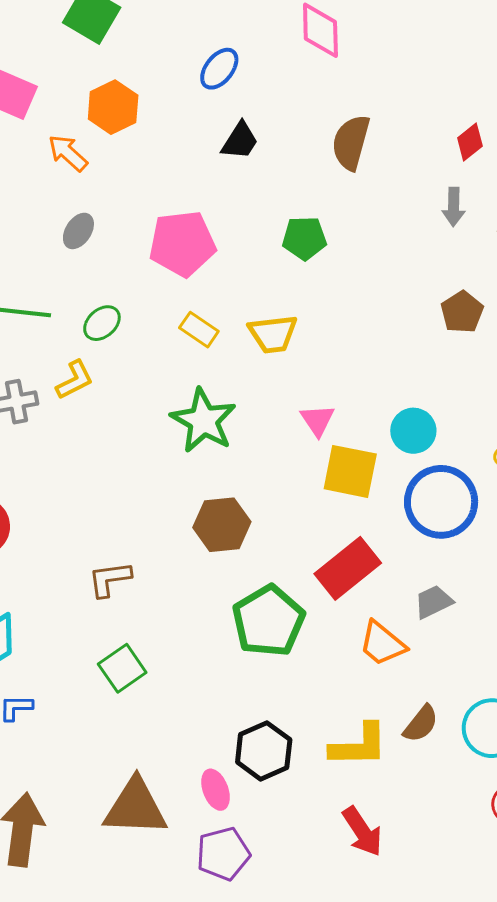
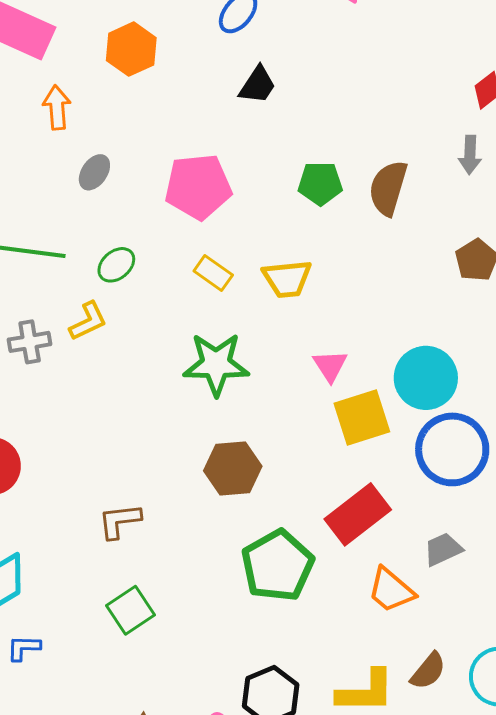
brown semicircle: (351, 142) -> (388, 188), moved
orange arrow: (68, 153) -> (57, 107), moved, turned 42
green star: (203, 421) -> (216, 364), turned -30
cyan circle: (413, 431) -> (426, 378), size x1.4
yellow square: (350, 471) -> (362, 417), turned -30

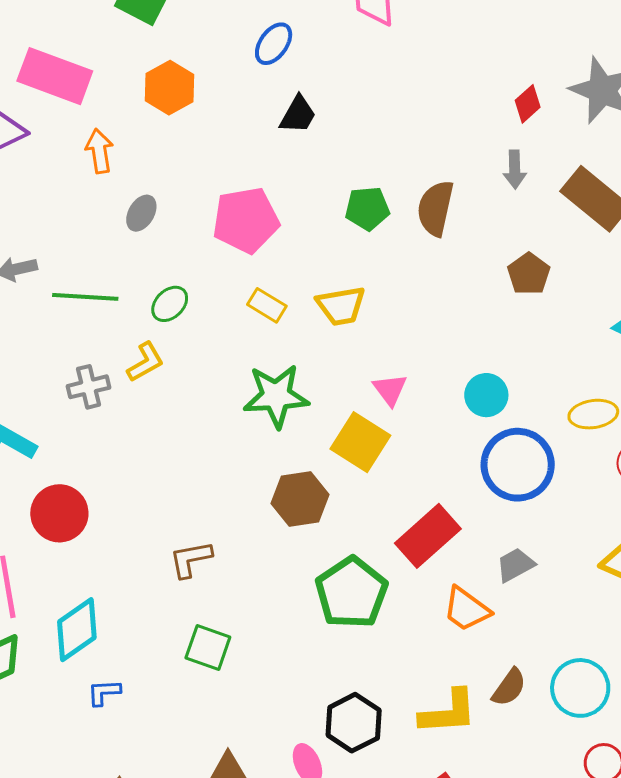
cyan circle: (426, 378) -> (486, 395), size x0.7
yellow square: (362, 417) -> (360, 442), moved, turned -36
green square: (130, 610) -> (208, 647), turned -33

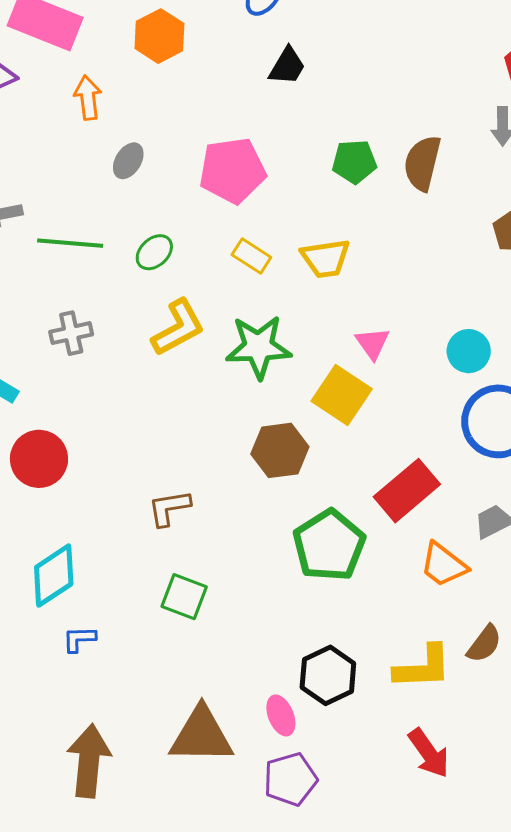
yellow L-shape: (145, 362) -> (178, 328), moved, size x1.4

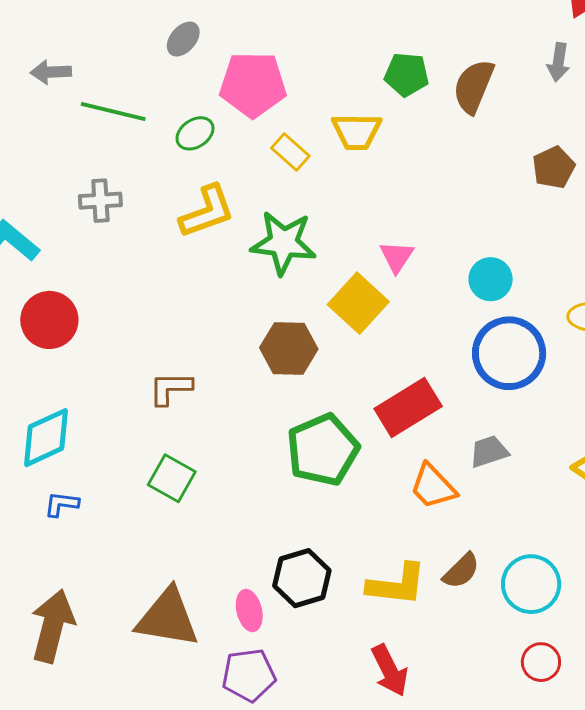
pink pentagon: (233, 170) -> (253, 85), moved
yellow trapezoid: (326, 258) -> (357, 131), moved

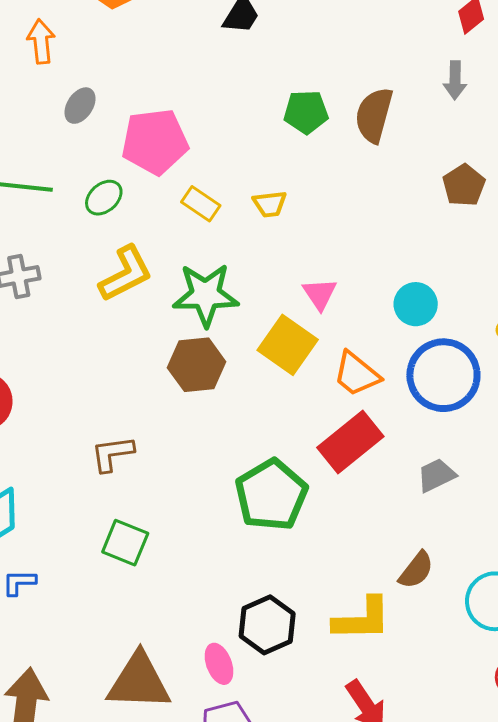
yellow trapezoid: (357, 131) -> (270, 204), moved, size x0.7
brown hexagon: (289, 348) -> (197, 365), moved
orange trapezoid: (433, 486) -> (356, 374), moved
brown semicircle: (461, 571) -> (416, 570), moved

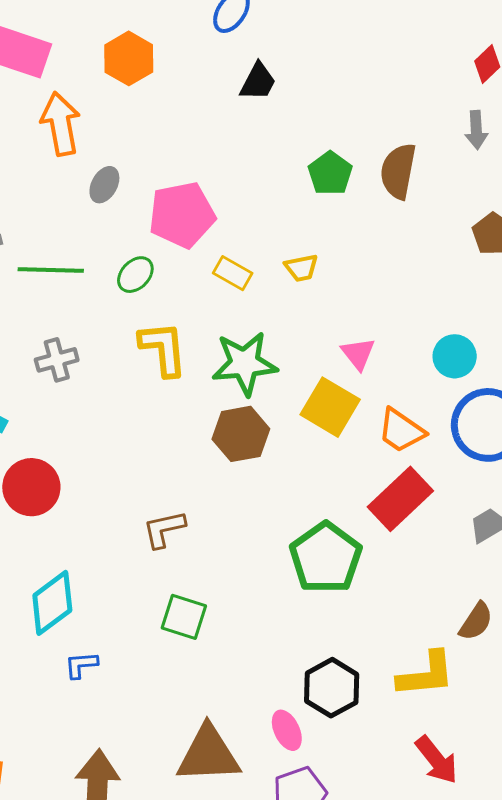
orange arrow: (41, 41) -> (61, 124), size x1.4
green pentagon: (306, 112) -> (330, 173), turned -30
yellow L-shape: (126, 274) -> (163, 349), turned -64

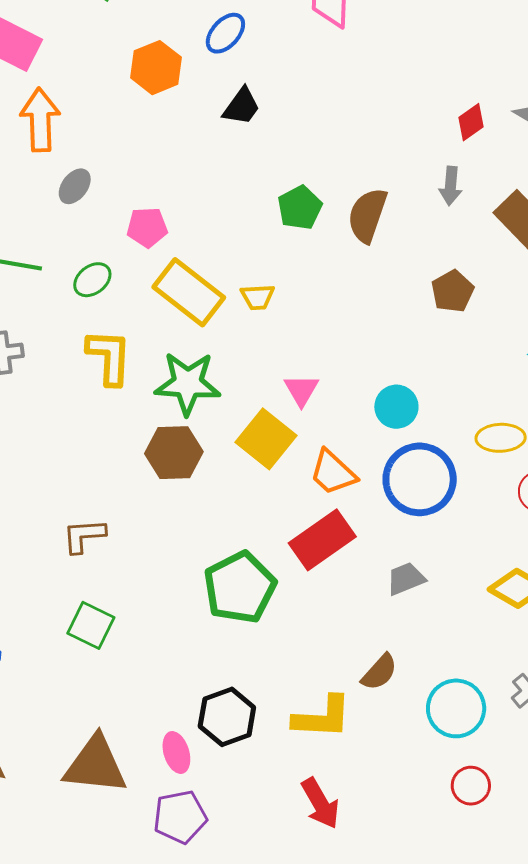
orange hexagon: (129, 58) -> (156, 68), moved
pink pentagon: (182, 215) -> (147, 227), size x0.6
yellow rectangle: (233, 273) -> (189, 292), size x1.8

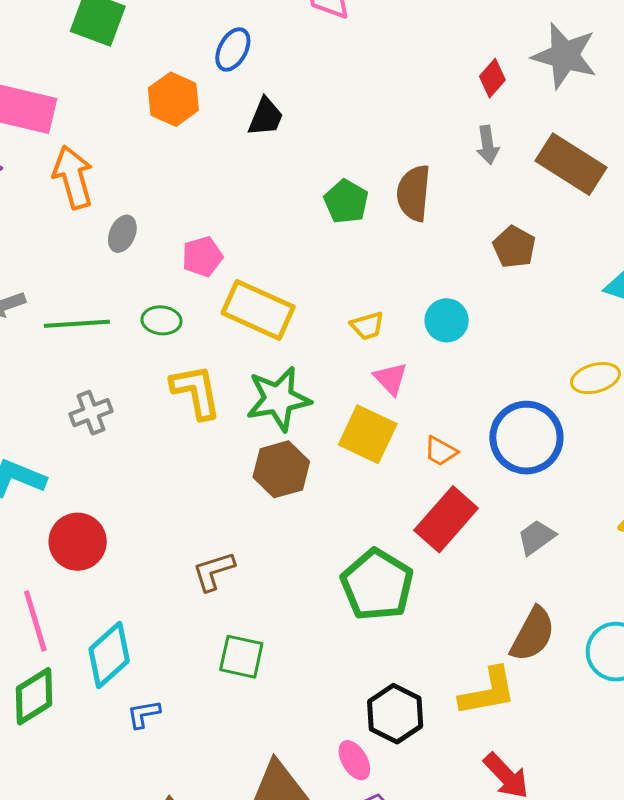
green ellipse: (92, 280) -> (161, 320), turned 57
yellow trapezoid: (258, 297) -> (367, 326), moved
cyan circle: (396, 407) -> (447, 320), moved
orange trapezoid: (333, 472) -> (441, 451), size x0.7
brown semicircle: (379, 672) -> (533, 634), size x1.4

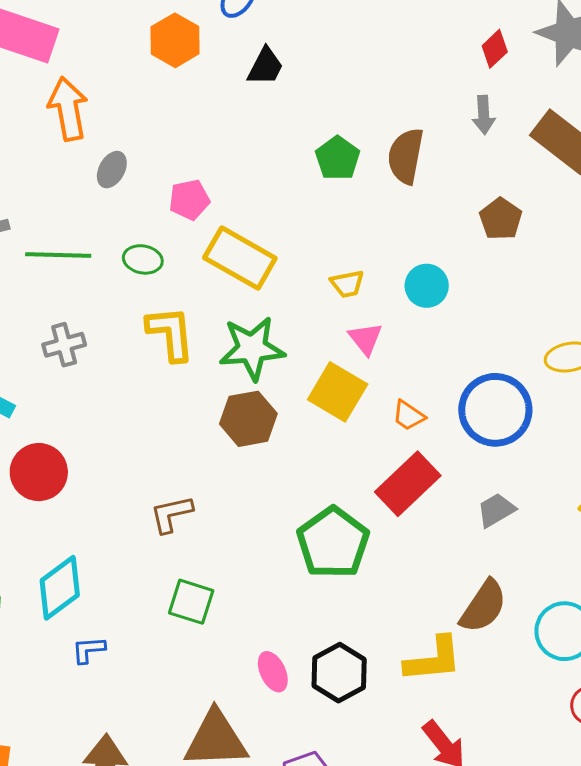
pink ellipse: (354, 760) -> (273, 672), moved

